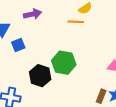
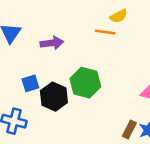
purple arrow: (32, 14) -> (52, 43), moved
blue square: (18, 45) -> (30, 83), moved

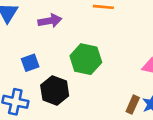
black hexagon: (54, 97) -> (55, 91), moved

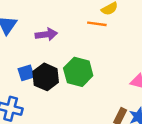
black hexagon: (55, 91) -> (46, 77), moved

